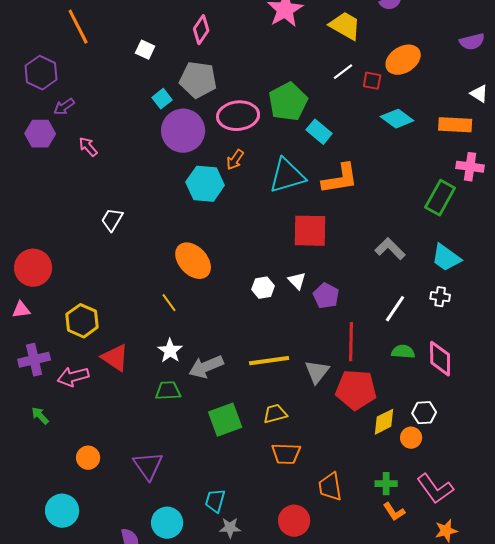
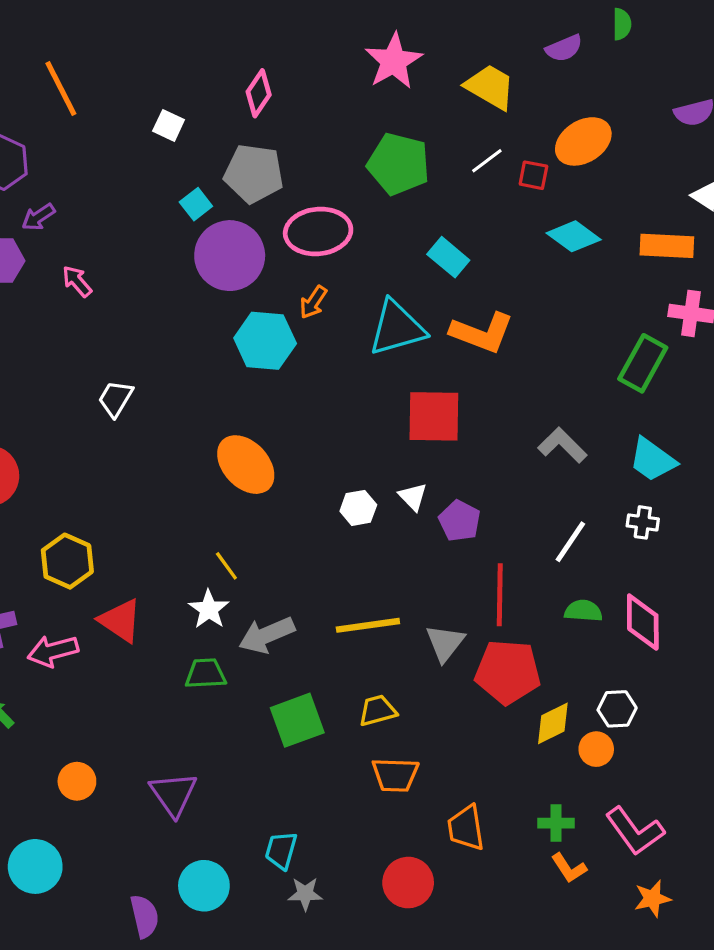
green pentagon: (288, 102) -> (398, 164), moved, turned -30
orange L-shape: (340, 179) -> (482, 333), turned 30
yellow line: (169, 303) -> (226, 566), moved

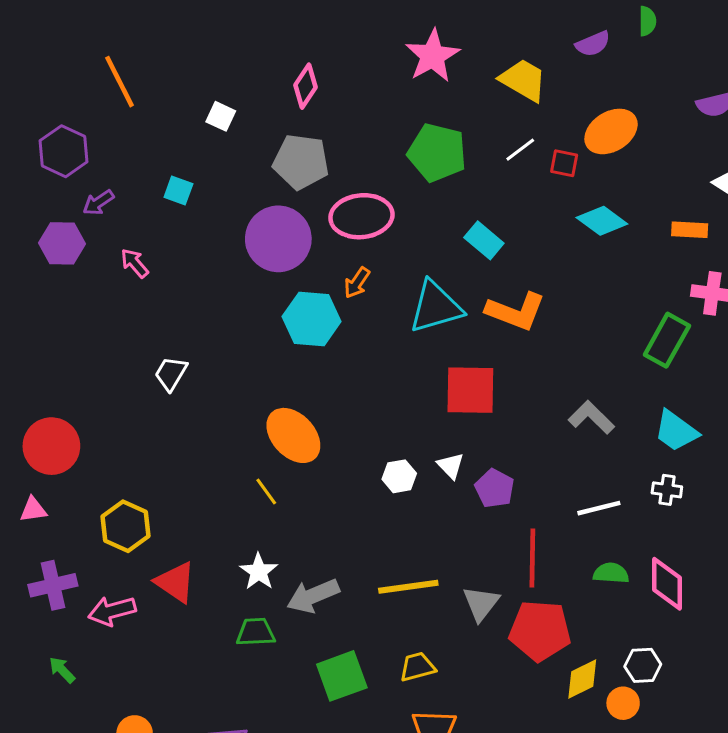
cyan square: (196, 204) -> (178, 190), moved, turned -32
orange rectangle: (667, 246) -> (690, 230), size x0.7
white line: (570, 542) -> (599, 508), turned 42
yellow line: (226, 566) -> (266, 491), moved

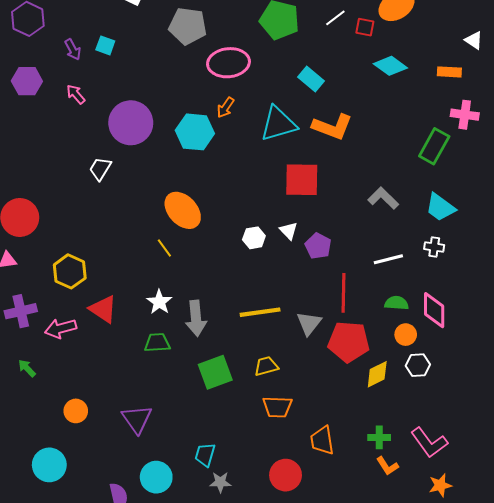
purple arrow: (98, 203) -> (73, 49), moved, turned -85
purple circle: (278, 239) -> (131, 123), moved
gray arrow: (313, 596) -> (196, 318), turned -72
orange circle: (623, 703) -> (406, 335), moved

